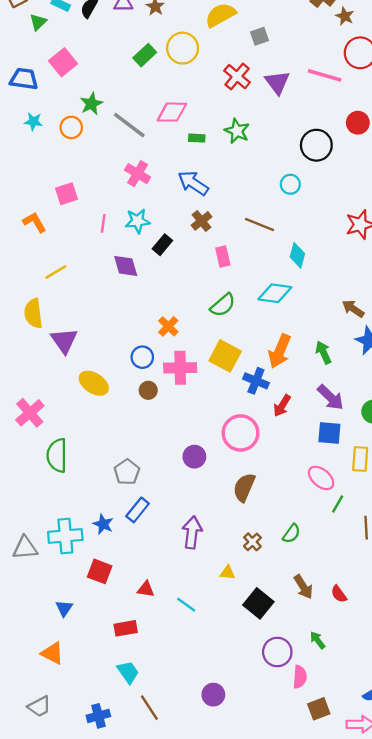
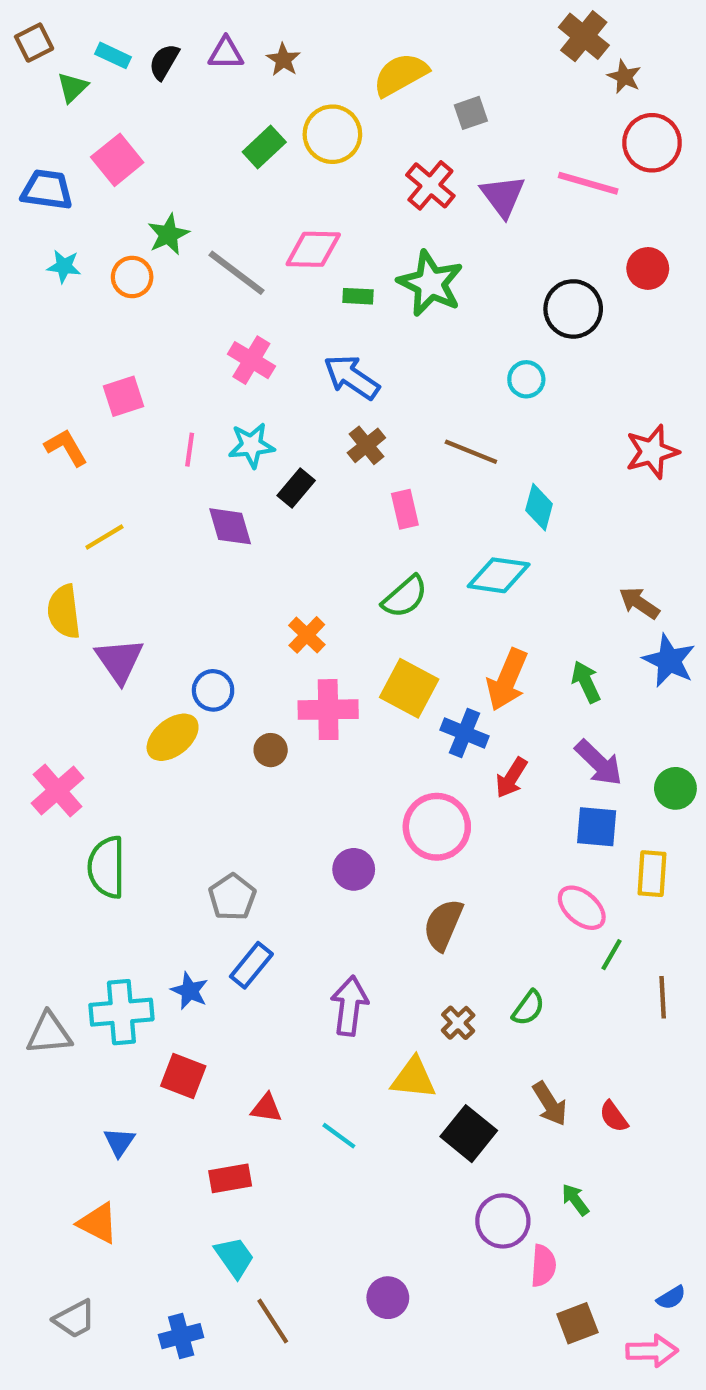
green star: (237, 131) -> (430, 283), size x1.4
blue circle: (142, 357) -> (213, 690), moved
yellow ellipse: (94, 383) -> (173, 737), turned -72
yellow triangle: (228, 573) -> (413, 1078), size x1.6

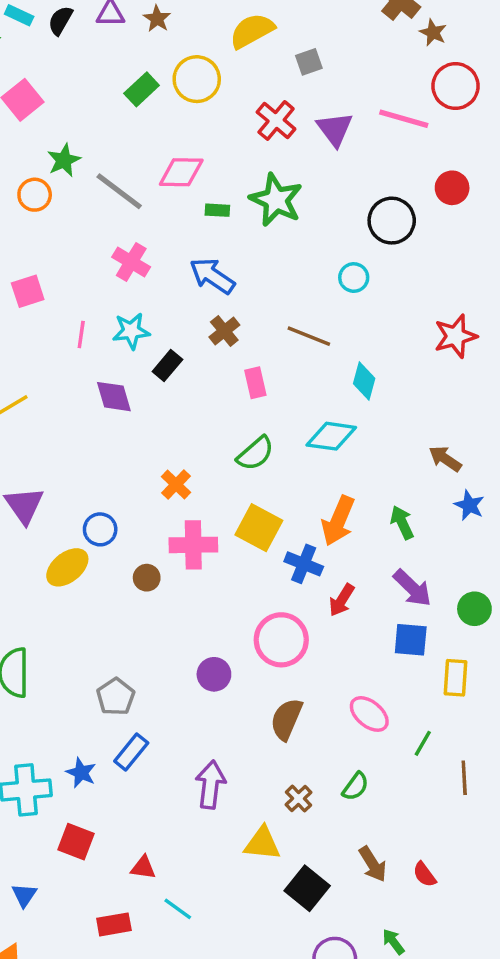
blue star: (669, 661) -> (469, 505), size x0.7
pink ellipse: (582, 908) -> (369, 714), moved
cyan line: (339, 1136) -> (178, 909), moved

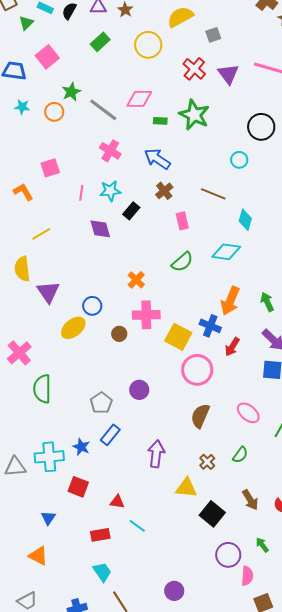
green rectangle: (142, 89) -> (100, 42), moved
yellow square: (259, 528) -> (178, 337), moved
purple circle: (214, 674) -> (139, 390), moved

